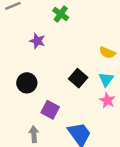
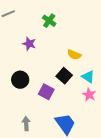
yellow semicircle: (107, 53) -> (74, 55), moved
cyan triangle: (106, 79) -> (88, 77), turned -32
purple square: (50, 110) -> (46, 92), moved

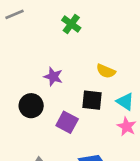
purple star: (29, 44) -> (53, 77), moved
black square: (64, 76) -> (92, 100), turned -35

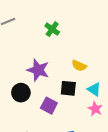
purple star: (53, 77) -> (38, 70), size x1.5

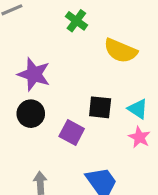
yellow semicircle: (79, 66) -> (120, 51), moved, size x1.5
purple star: (38, 70) -> (34, 74), moved

